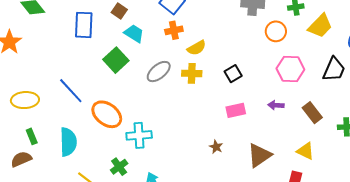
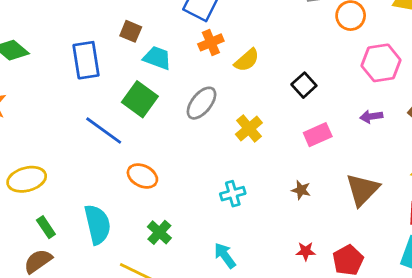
yellow cross: (192, 73) -> (249, 128), moved, turned -30
blue line: (71, 91) -> (104, 131), moved
orange ellipse: (107, 114) -> (142, 176), size x0.7
cyan cross: (139, 135) -> (233, 194), moved, size x0.7
green cross: (119, 167) -> (159, 232), moved

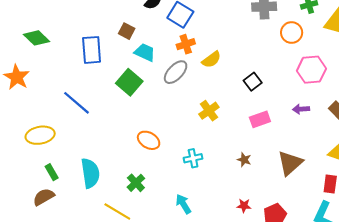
gray ellipse: (201, 103) -> (176, 72), moved
blue line: (104, 131) -> (77, 103), moved
orange ellipse: (142, 176) -> (149, 140), moved

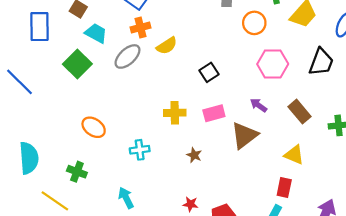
purple arrow: (301, 109) -> (259, 105), turned 35
yellow cross: (209, 111) -> (175, 113), moved, turned 30
brown triangle: (290, 163) -> (244, 135), moved
green cross: (136, 183) -> (77, 172), turned -30

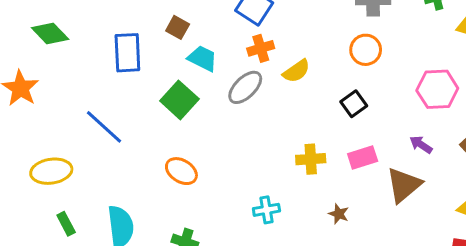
orange circle: (254, 23) -> (366, 50), moved
orange ellipse: (94, 127) -> (181, 171), moved

